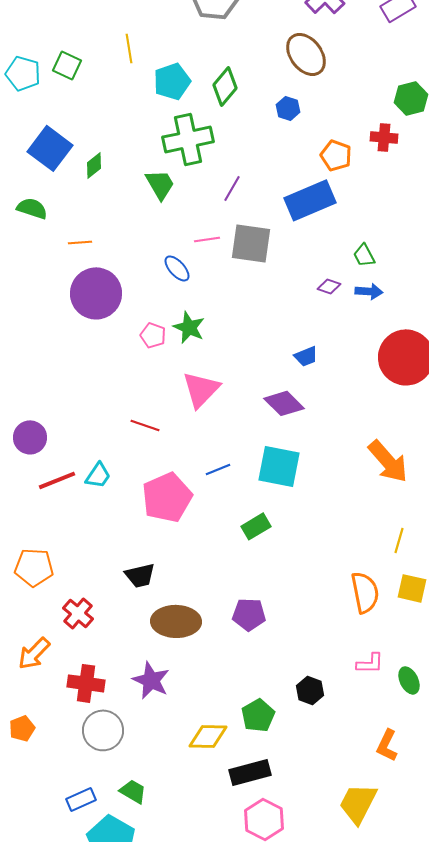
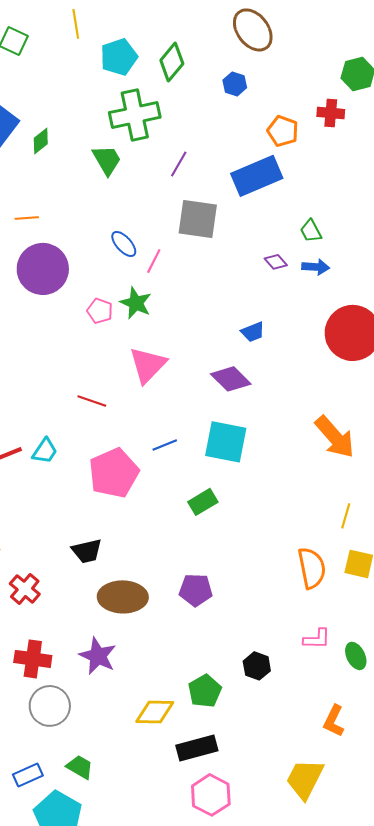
pink line: (207, 239) -> (154, 261), moved, turned -55
purple diamond: (329, 286) -> (276, 262), turned 30

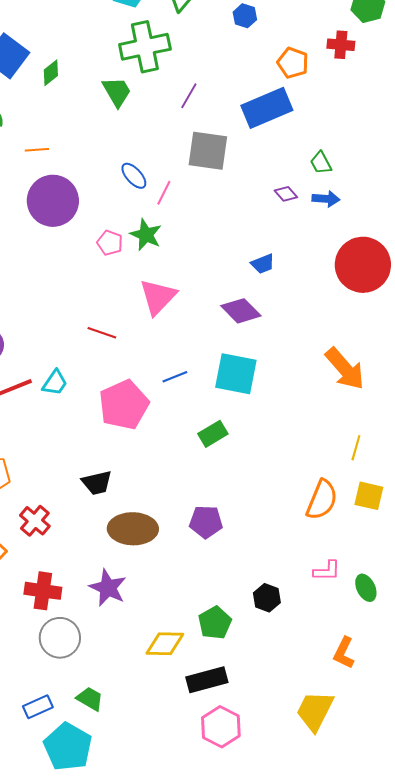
orange semicircle: (312, 568) -> (322, 500), turned 33

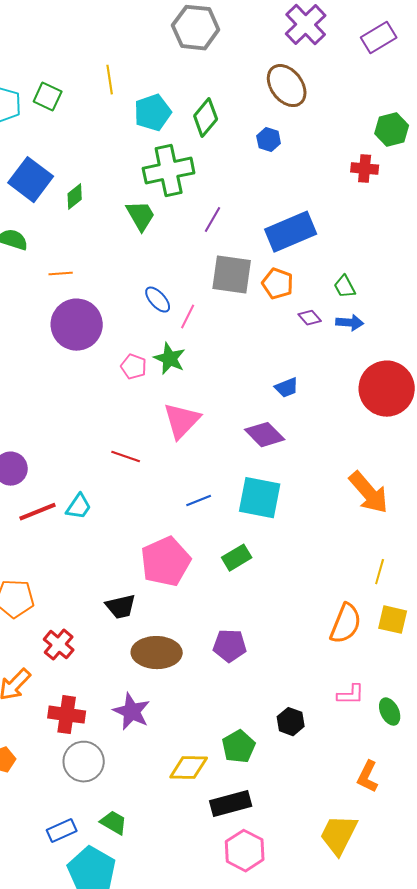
orange pentagon: (293, 63) -> (278, 284), moved
pink pentagon: (124, 405) -> (166, 562), moved

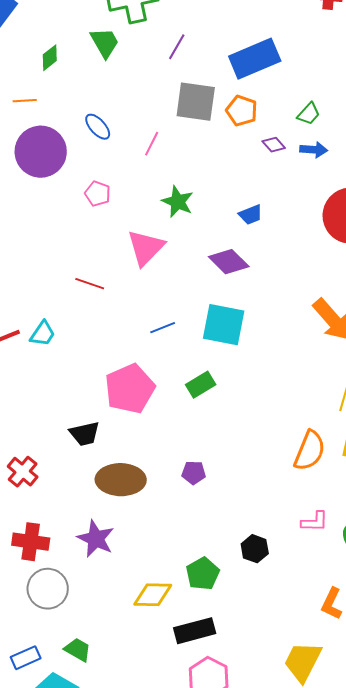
green diamond: (75, 197) -> (50, 58), moved
green trapezoid: (345, 287) -> (309, 114), turned -110
blue ellipse: (158, 300) -> (98, 127), moved
green star: (170, 359) -> (178, 202), moved
purple pentagon: (230, 646) -> (194, 473), size x0.7

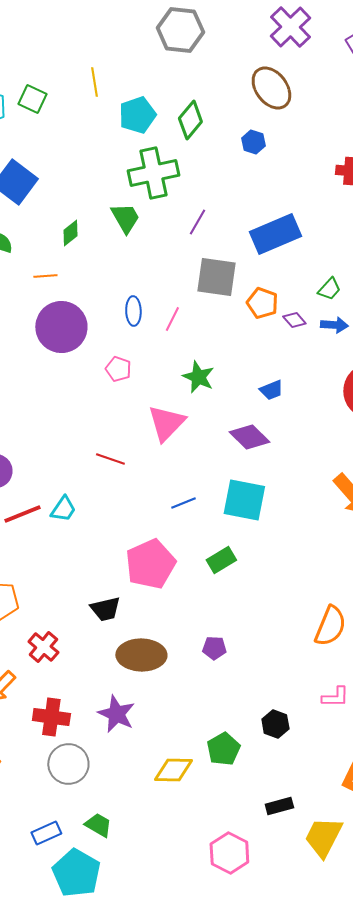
orange pentagon: (242, 111) -> (262, 303), moved
blue ellipse: (98, 127) -> (133, 311), moved, turned 40
black rectangle: (195, 631) -> (279, 806), moved, size x0.7

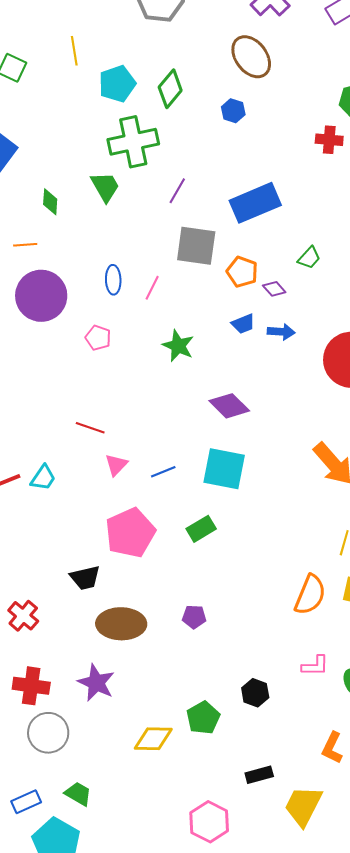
green diamond: (70, 233) -> (50, 202), turned -48
blue arrow: (334, 325) -> (281, 332), moved
blue trapezoid: (271, 390) -> (243, 324), moved
pink triangle: (166, 423) -> (116, 465), moved, size x0.6

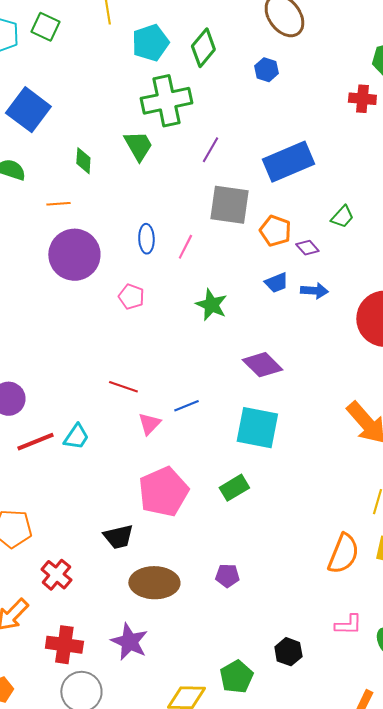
blue line: (163, 472) -> (186, 406), moved

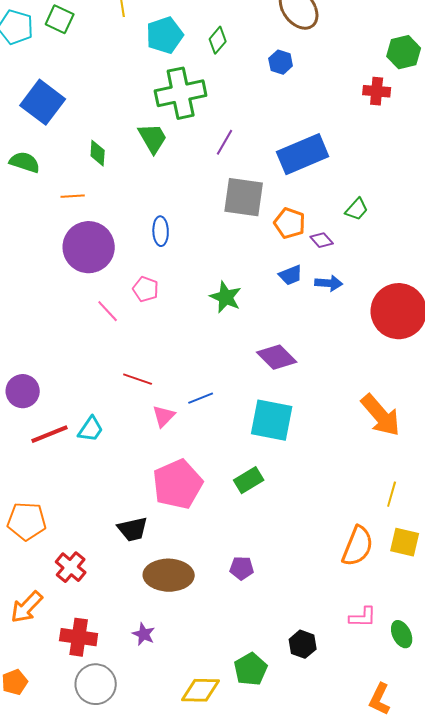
green diamond: (203, 48) -> (218, 40), size x0.7
pink line: (185, 247) -> (108, 311), moved, turned -70
purple star: (129, 642) -> (144, 634), size x0.6

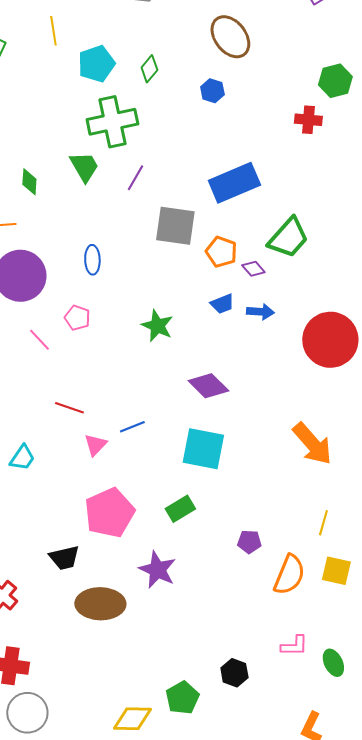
purple line: (225, 142) -> (135, 178), moved
green trapezoid: (357, 209) -> (288, 238), size x1.8
purple pentagon: (242, 568) -> (249, 542), moved
purple star: (144, 634) -> (157, 570), moved, size x1.6

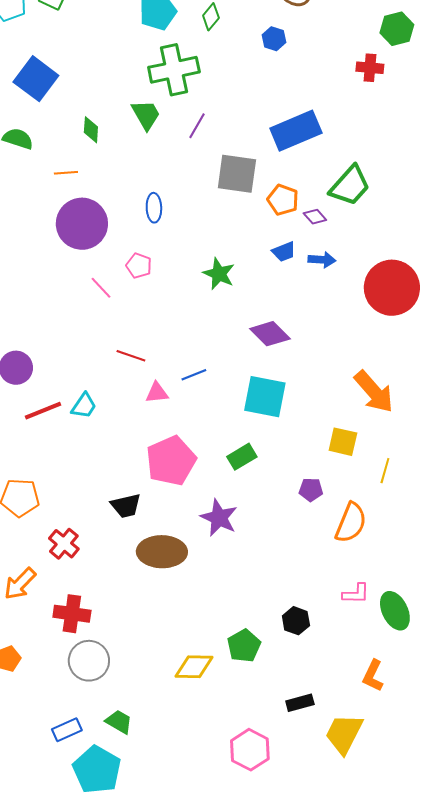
pink triangle: (95, 445) -> (157, 393), turned 40
yellow square: (336, 571) -> (343, 442), moved
green ellipse: (333, 663) -> (395, 611), size x1.4

